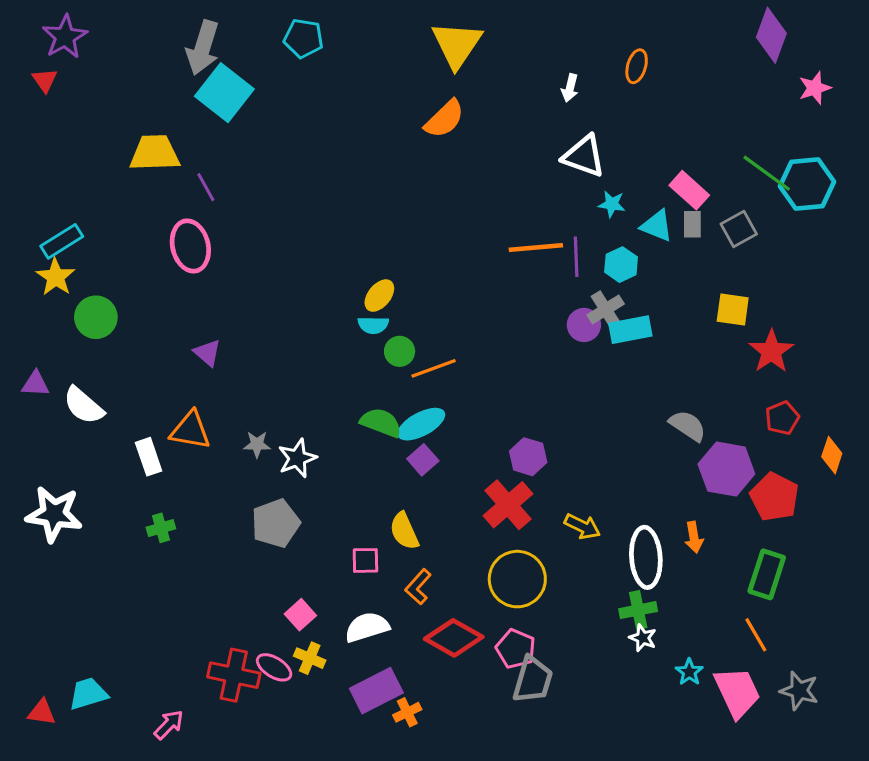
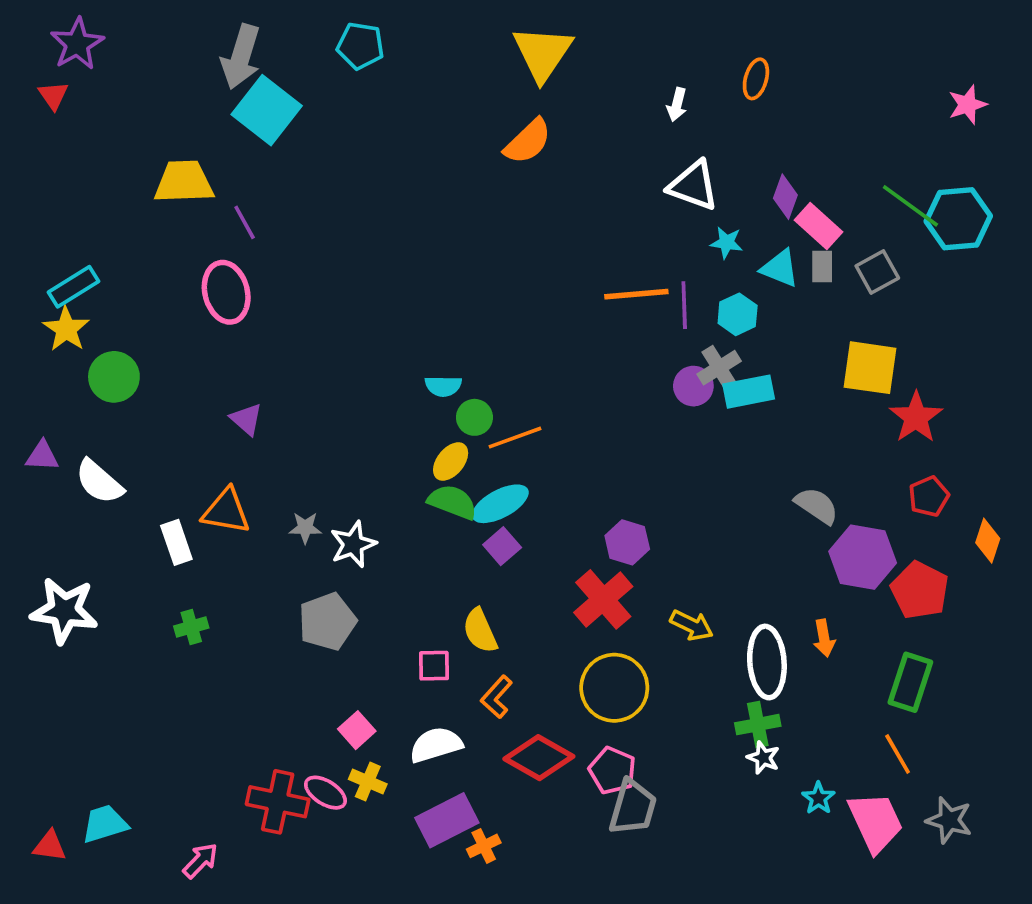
purple diamond: (771, 35) -> (785, 197), moved, size x0.7
yellow ellipse: (379, 296) -> (451, 461), moved
yellow square: (733, 309) -> (870, 368), size x1.4

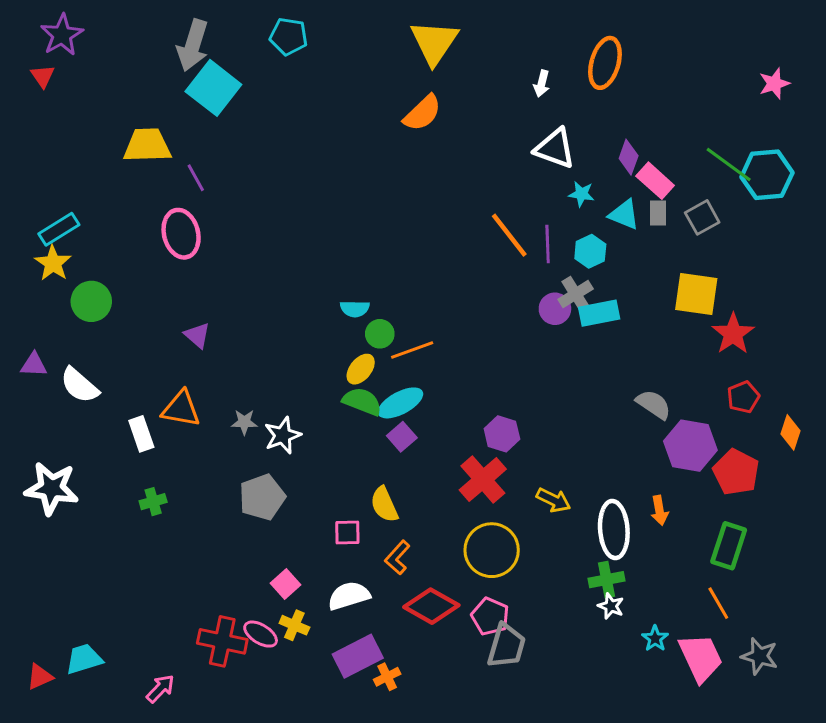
orange ellipse: (756, 79) -> (605, 63), size x1.6
orange line: (636, 294) -> (509, 235), turned 57
red triangle: (50, 846) -> (40, 677), turned -32

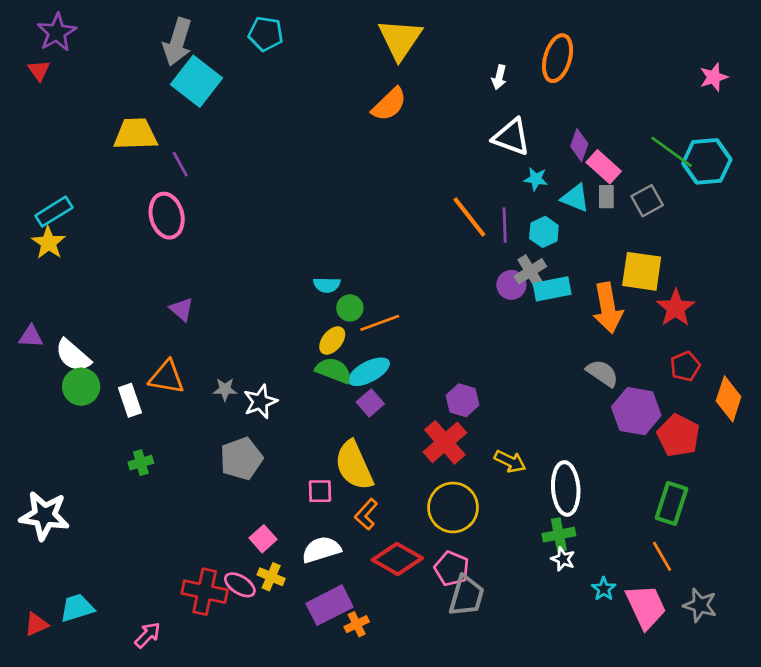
green circle: (91, 301) -> (81, 387), moved
orange diamond: (790, 432) -> (729, 399), size x1.4
white star: (52, 488) -> (44, 516), moved
yellow semicircle: (384, 505) -> (354, 465), size x1.5
orange arrow: (659, 510) -> (608, 308), moved, size x1.8

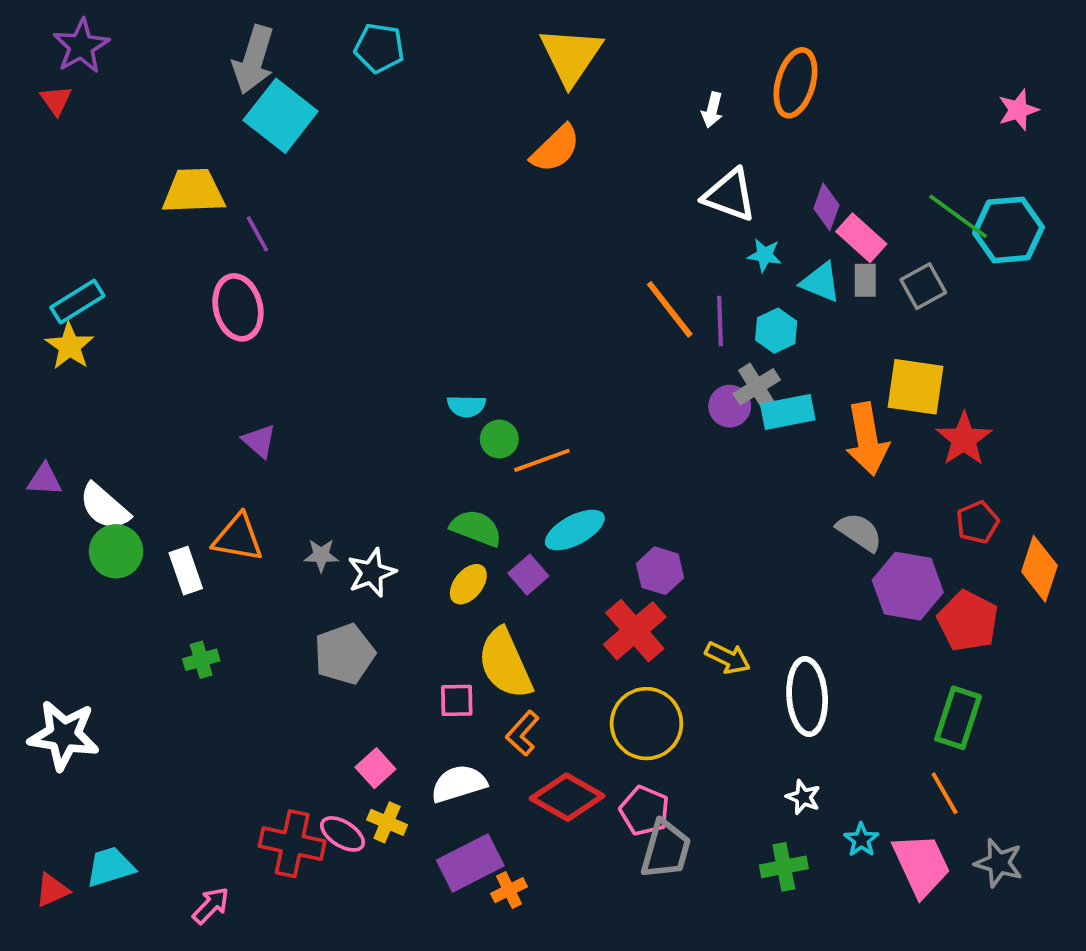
yellow ellipse: (332, 341) -> (468, 584), moved
cyan ellipse: (369, 372) -> (575, 530), moved
green cross: (559, 535) -> (784, 867), moved

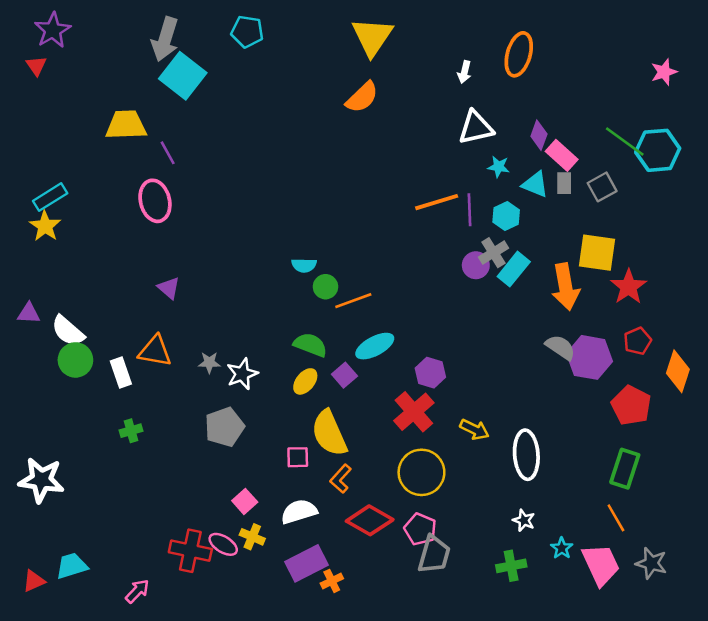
white triangle: (730, 195) -> (476, 128), turned -33
orange line: (670, 309) -> (437, 202), turned -69
cyan rectangle: (788, 412) -> (514, 269), turned -40
purple hexagon: (908, 586) -> (589, 357), moved

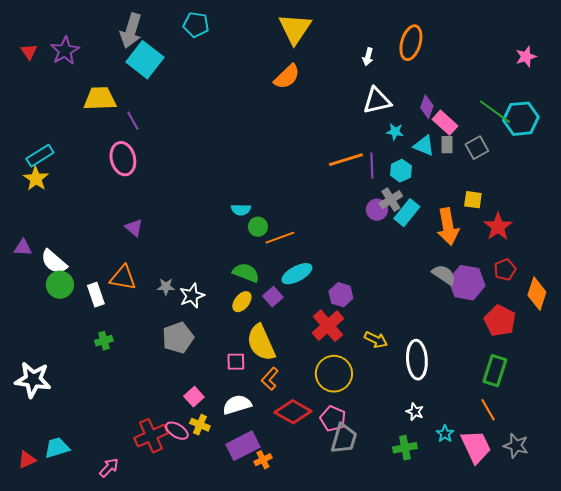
purple star: (53, 30) -> (65, 51), moved
yellow square: (597, 253) -> (473, 200), size x0.6
red cross: (190, 551) -> (151, 436), turned -36

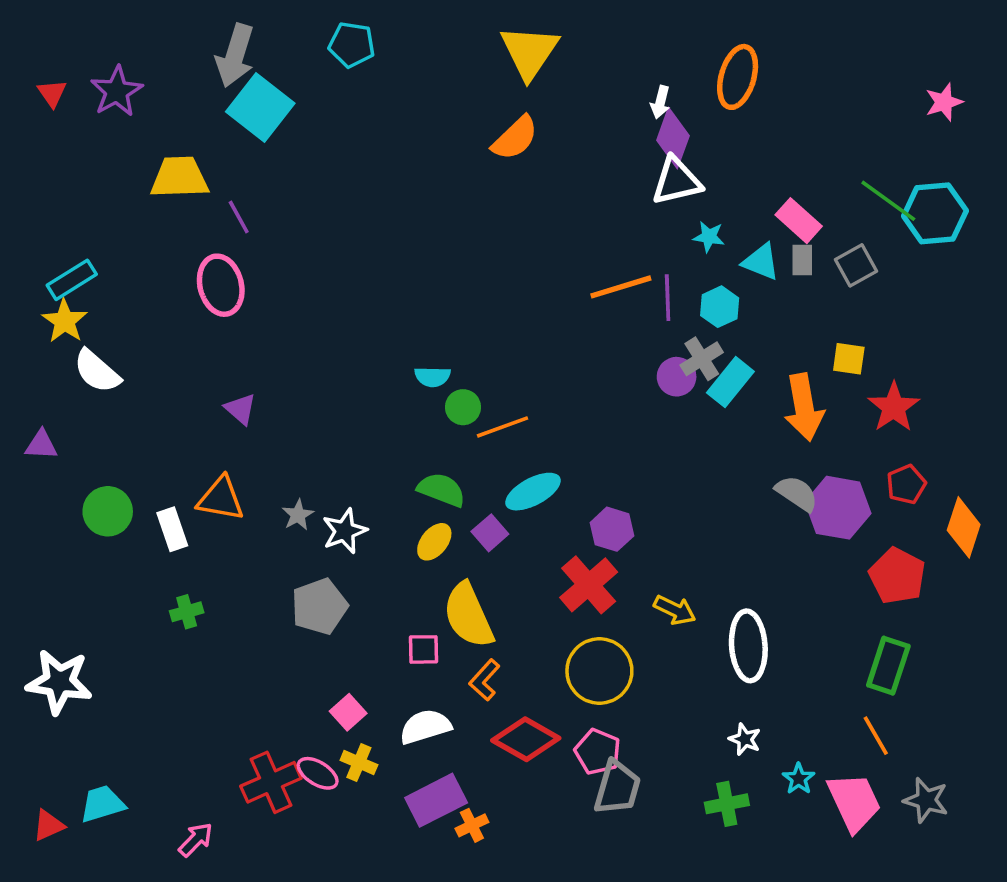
purple diamond: (427, 107) -> (673, 138), moved, size x1.4
white semicircle: (54, 262) -> (97, 371), moved
gray star: (166, 287) -> (298, 515), turned -30

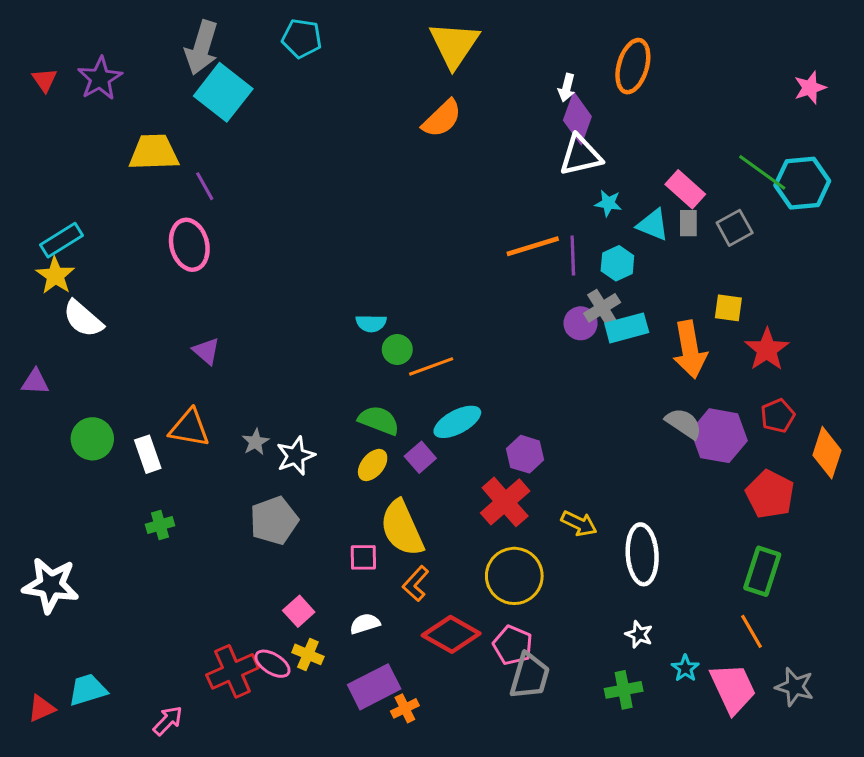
cyan rectangle: (730, 382) -> (627, 328), turned 36
white semicircle: (425, 727) -> (365, 624), size x0.7

